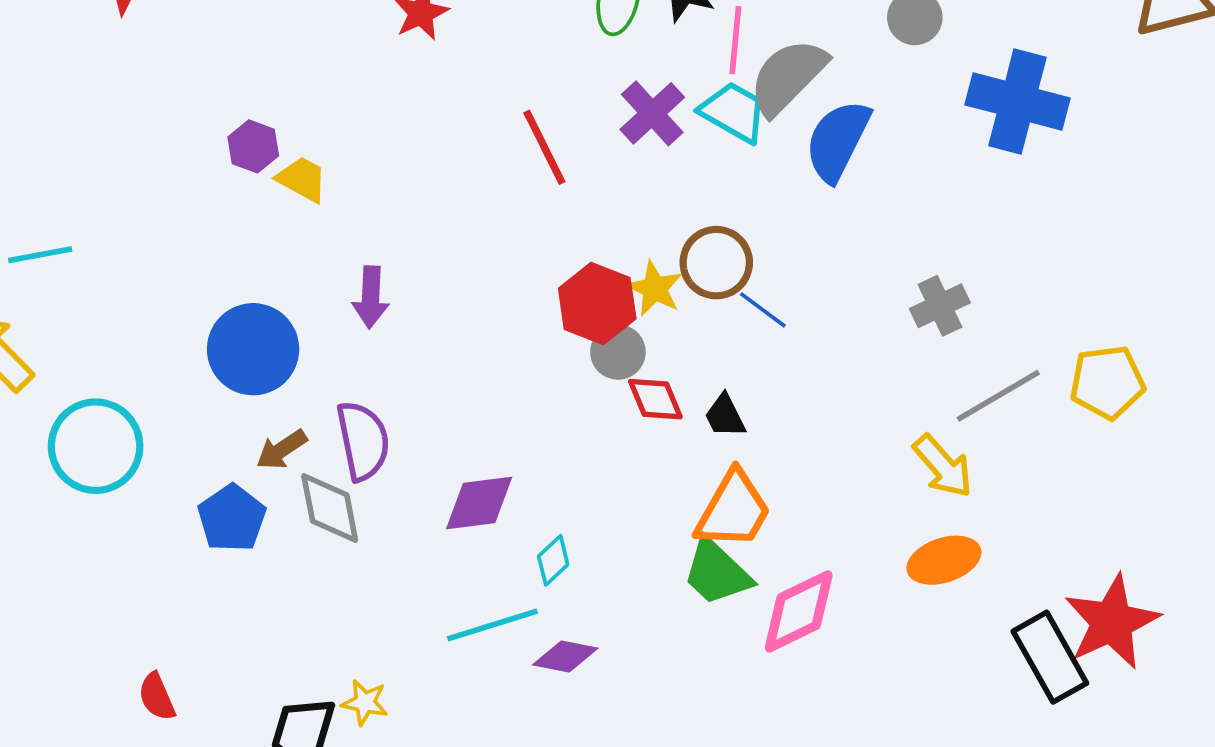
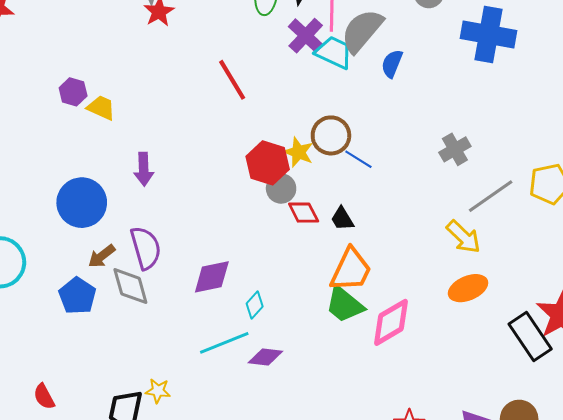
purple cross: (652, 113) -> (306, 36), moved
blue semicircle: (838, 141) -> (392, 64), size x0.6

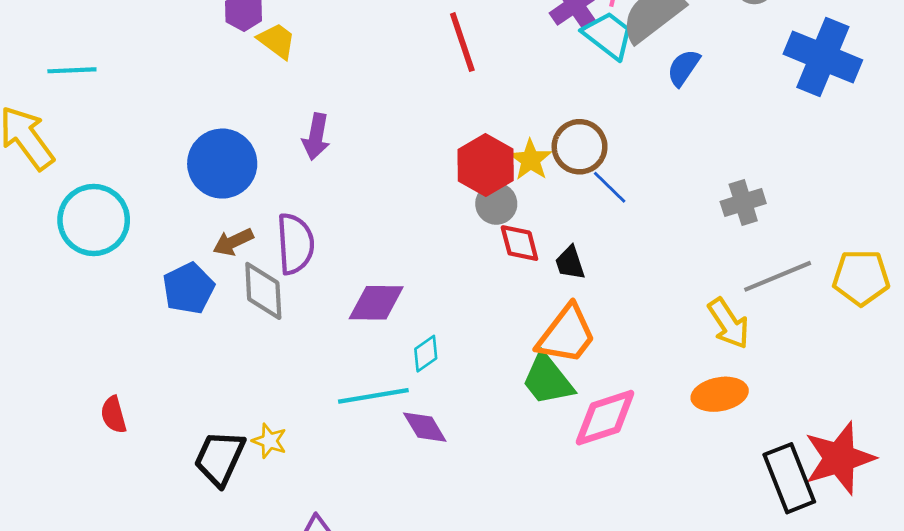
purple diamond: (265, 357) -> (425, 427), turned 40

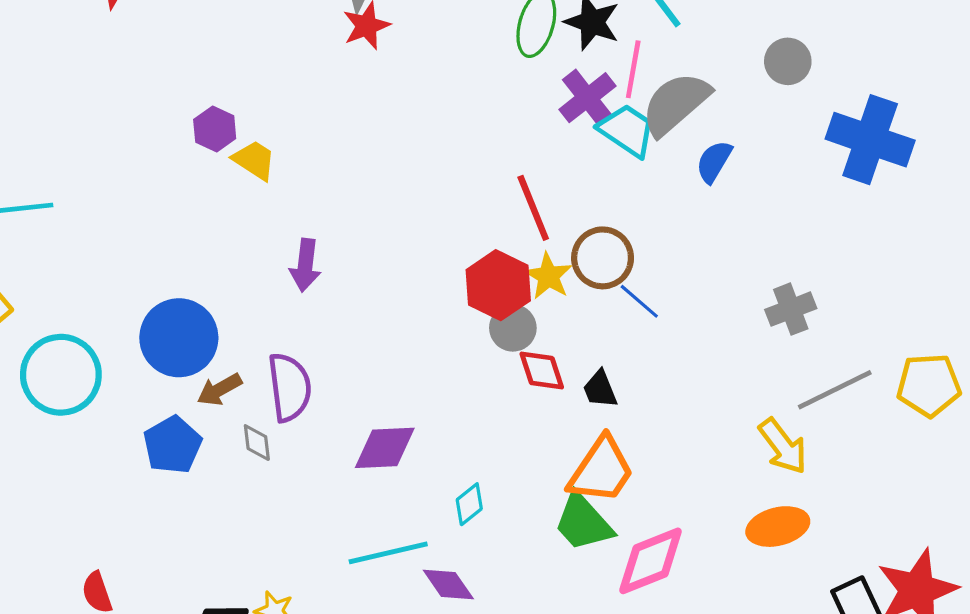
red line: (462, 42) -> (533, 208), moved
blue circle: (222, 164) -> (179, 338), moved
gray diamond: (263, 291) -> (257, 443), size x0.6
cyan diamond: (426, 354) -> (469, 504), moved

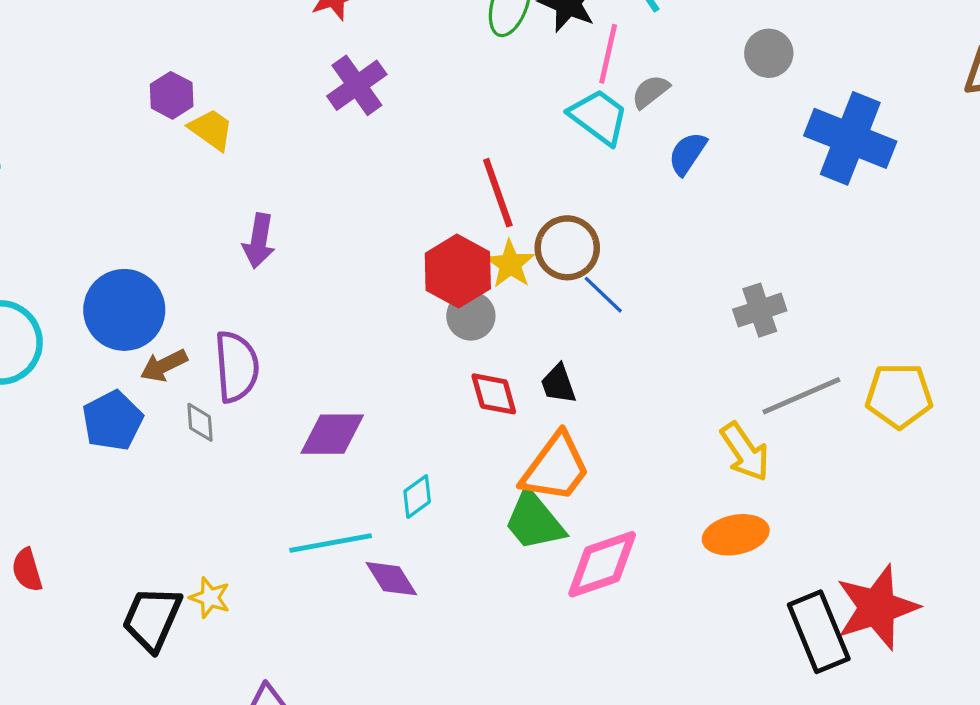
purple cross: (587, 98) -> (357, 85), moved
gray semicircle: (676, 104) -> (650, 92), size x0.5
red diamond: (542, 371) -> (494, 394), moved

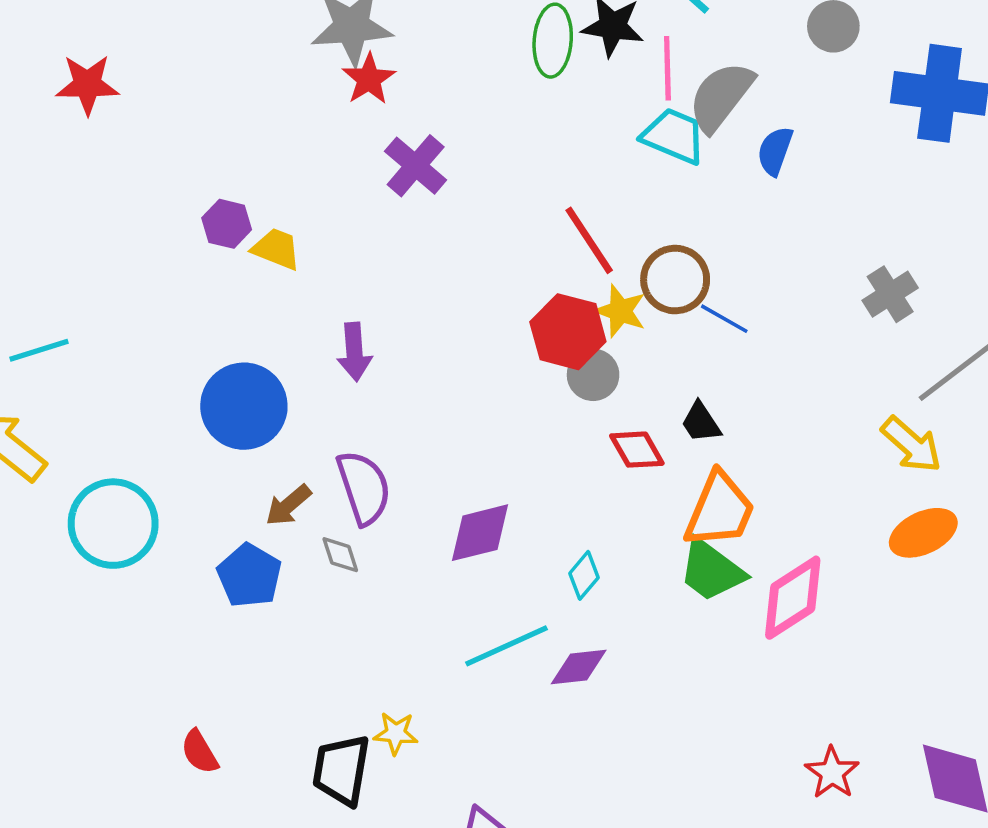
gray semicircle: (650, 92) -> (721, 97), size x1.8
blue circle: (124, 310) -> (244, 406), moved
purple diamond: (391, 579) -> (579, 667), turned -50

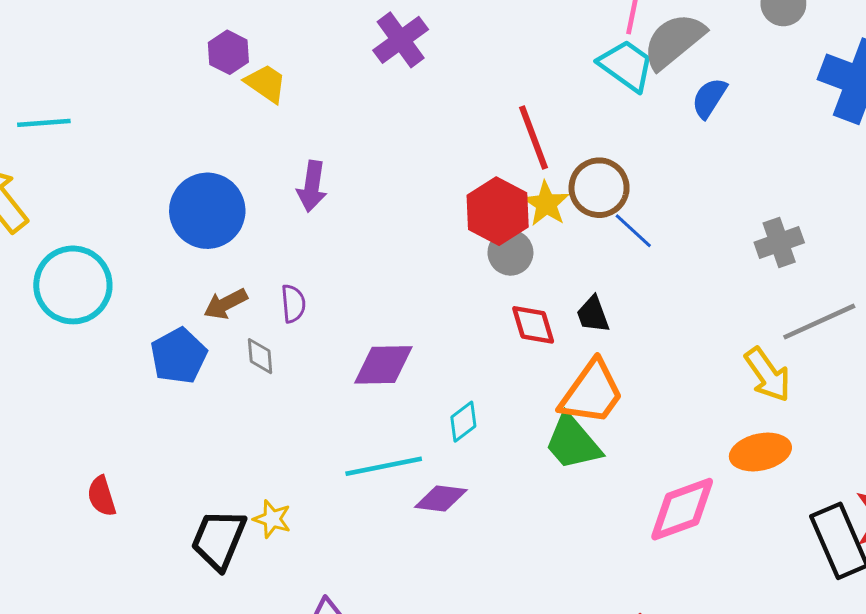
purple semicircle: (364, 488) -> (293, 304), size x0.6
pink diamond: (793, 598) -> (682, 509), moved

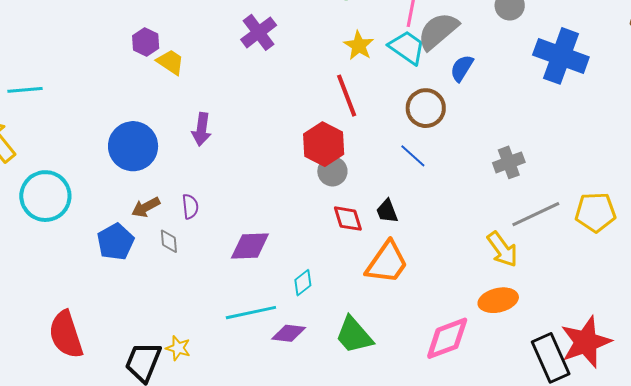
brown circle: (599, 188) -> (426, 108), moved
yellow star: (546, 204) -> (359, 46), moved
green trapezoid: (573, 442) -> (354, 335), moved
red semicircle: (102, 496) -> (66, 335), size x1.8

